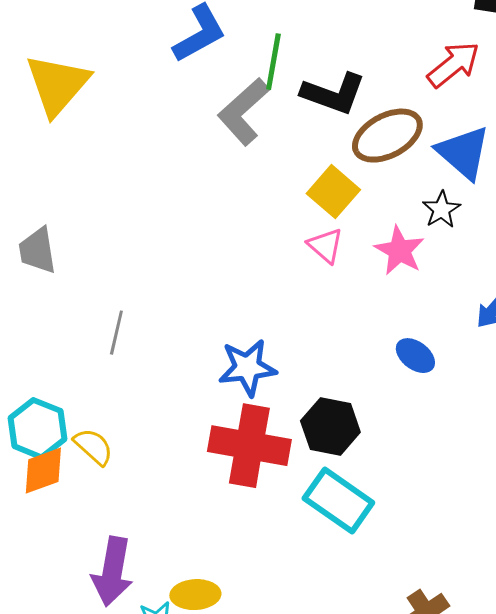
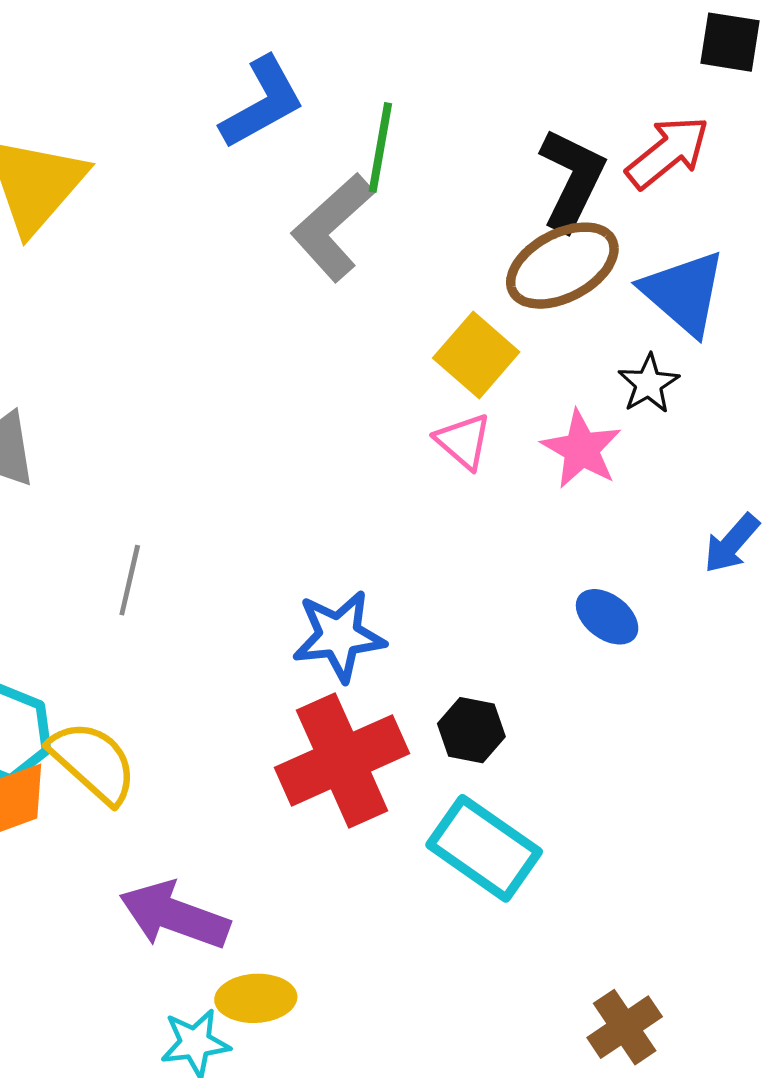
black L-shape: (333, 94) -> (572, 179), moved, turned -84
black hexagon: (330, 427) -> (471, 730), size x0.7
red cross: (249, 446) -> (342, 760), turned -34
yellow semicircle: (93, 447) -> (93, 762), size x1.4
purple arrow: (112, 572) -> (174, 915), moved, turned 100

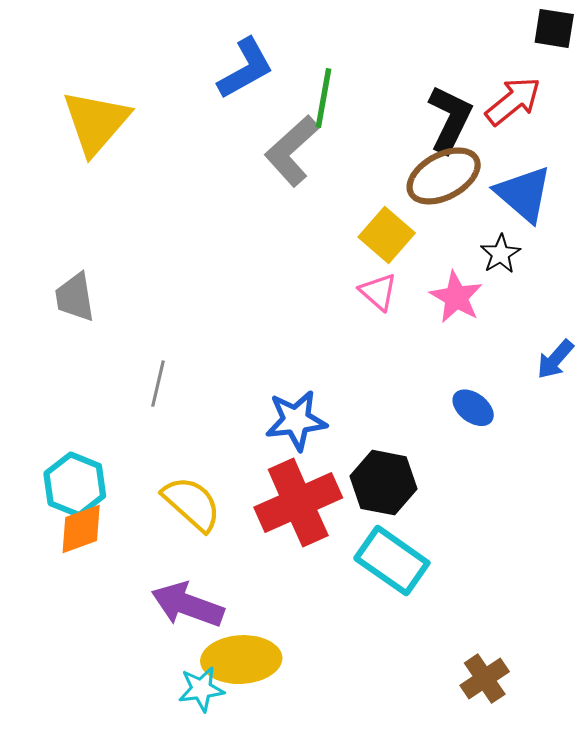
black hexagon: (471, 730) -> (384, 483), size x1.5
yellow semicircle: (93, 762) -> (192, 504), moved
yellow ellipse: (256, 998) -> (241, 660), size x1.5

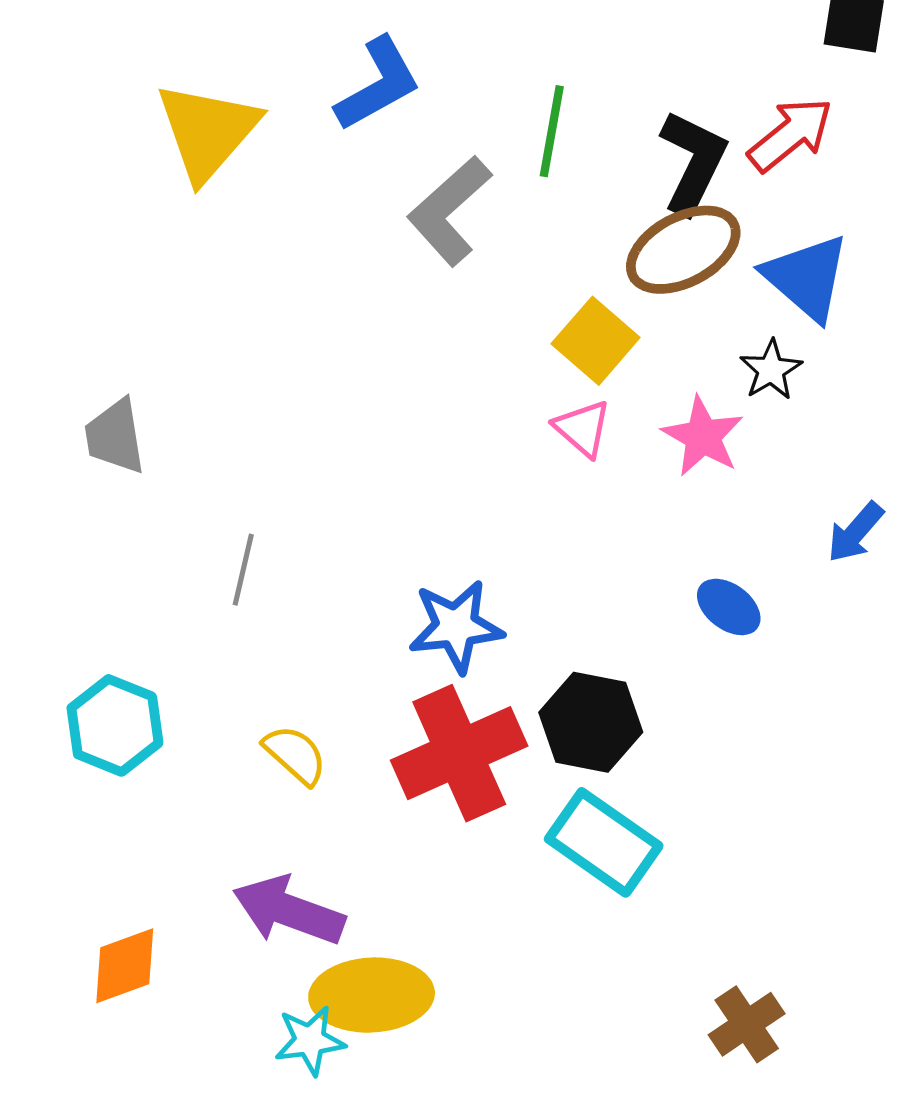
green line: (323, 98) -> (552, 131), moved
yellow triangle: (96, 122) -> (208, 131), moved
yellow semicircle: (192, 504) -> (295, 755), size x0.7
orange diamond: (81, 529) -> (125, 966), moved

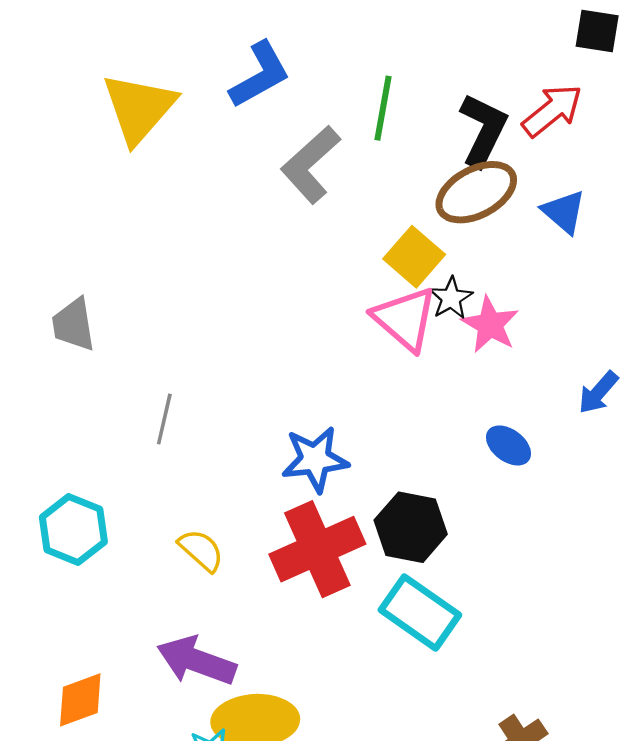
blue triangle: (807, 277) -> (564, 212), size x0.7
black star: (771, 370) -> (451, 298), moved
pink triangle: (583, 428) -> (405, 319), size x1.6

